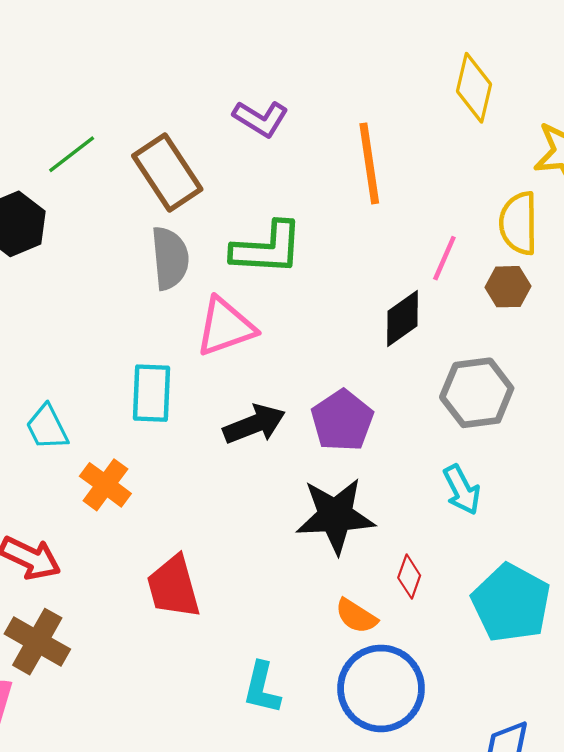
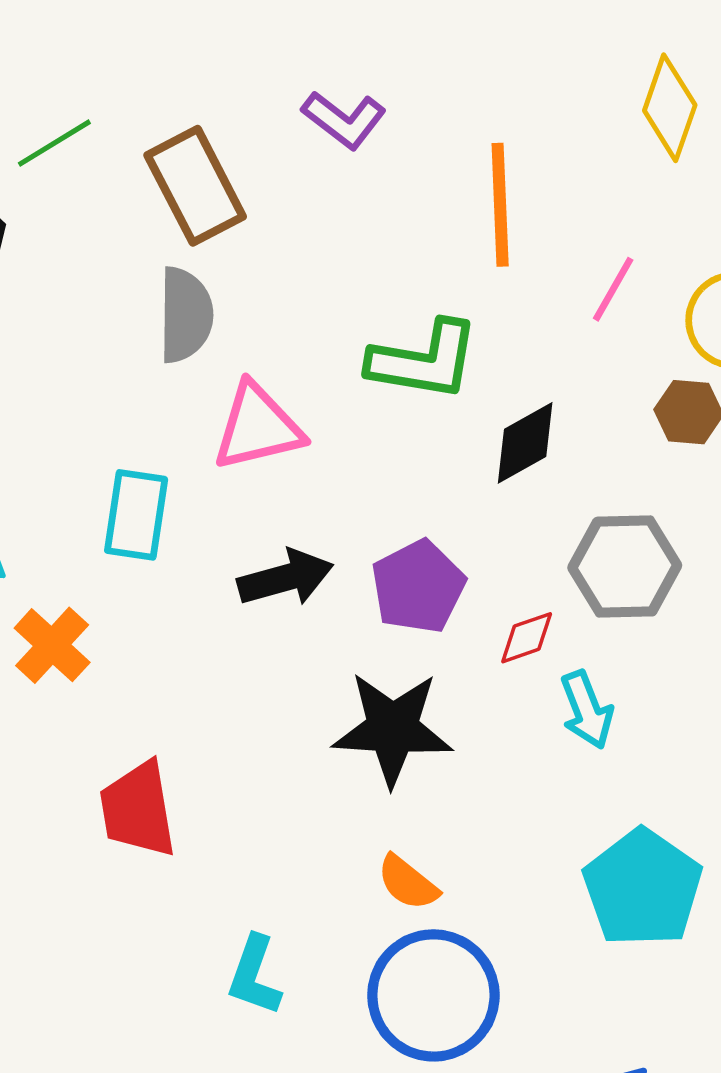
green L-shape: (267, 248) -> (424, 360), moved
pink line: (444, 258) -> (613, 289), moved
red diamond: (409, 577) -> (527, 638), moved, turned 45

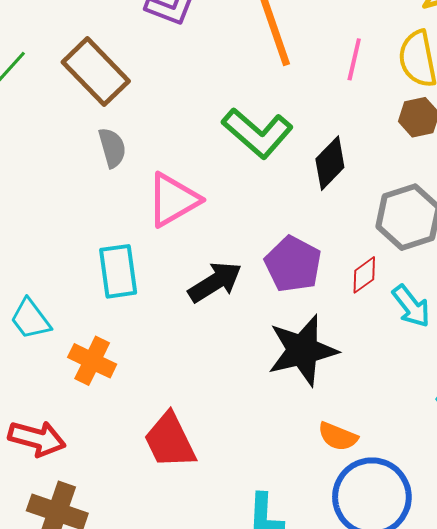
gray semicircle: (185, 315) -> (112, 148), size x0.7
green L-shape: (424, 360) -> (257, 133), turned 48

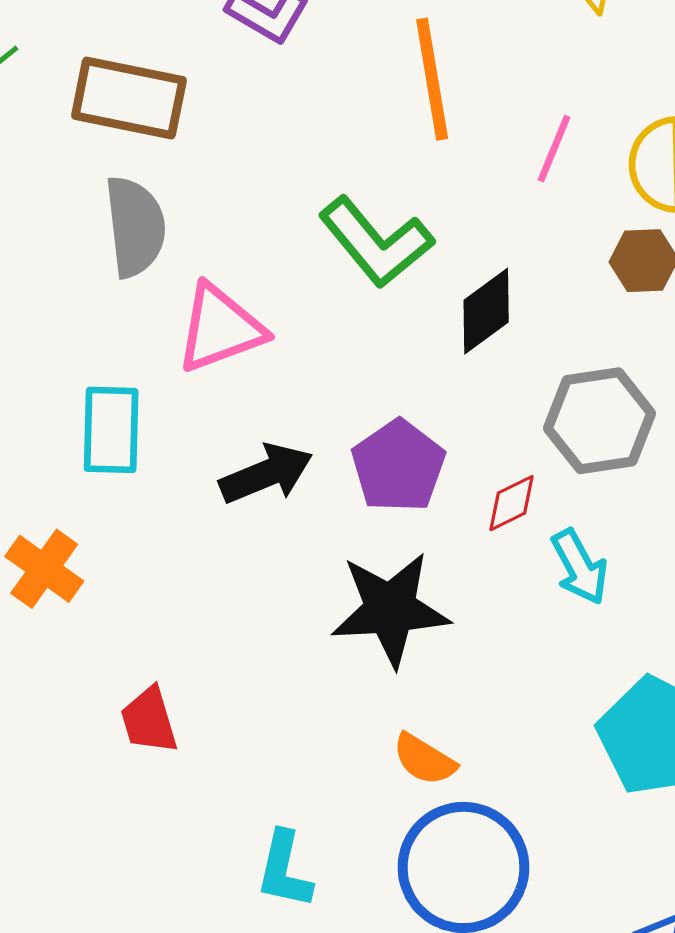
brown rectangle: (96, 72) -> (129, 98), turned -44
gray semicircle: (112, 148) -> (135, 227), size x1.5
red trapezoid: (170, 441) -> (149, 720), size x0.7

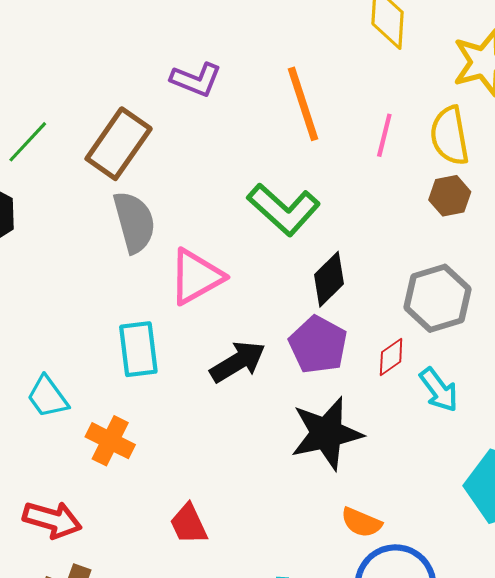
brown rectangle: (129, 98) -> (119, 144), turned -58
black diamond: (486, 311) -> (329, 279), moved

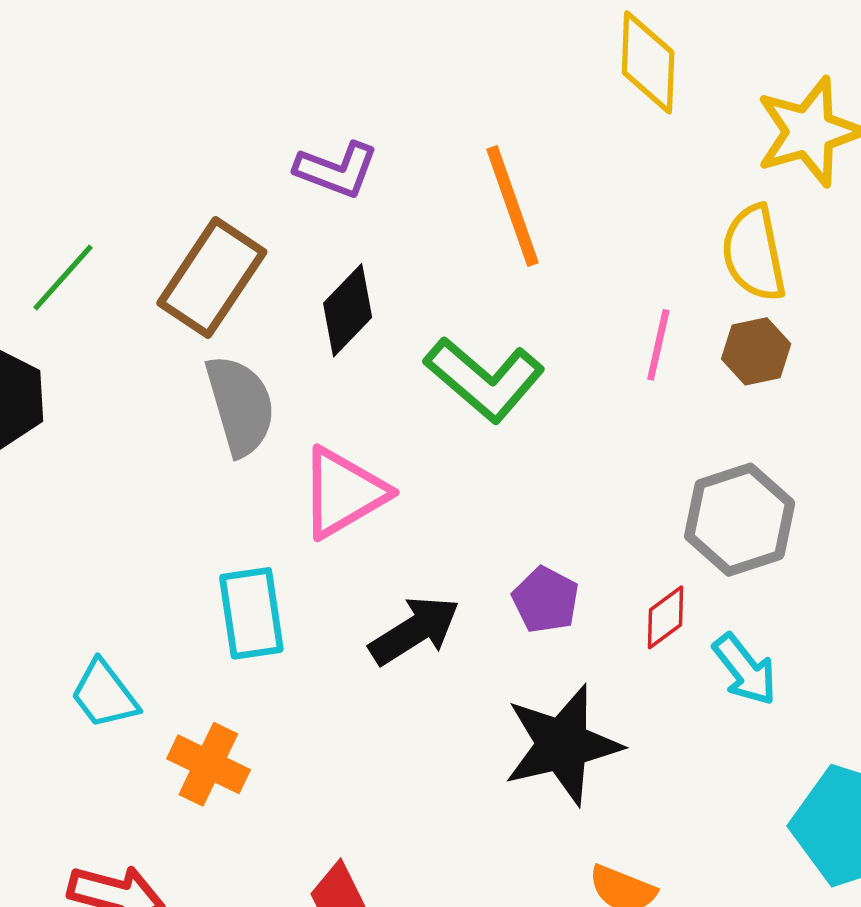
pink line: (384, 135) -> (658, 345), moved
black diamond: (329, 279) -> (348, 310), moved
purple pentagon: (318, 345) -> (546, 600), size x0.7

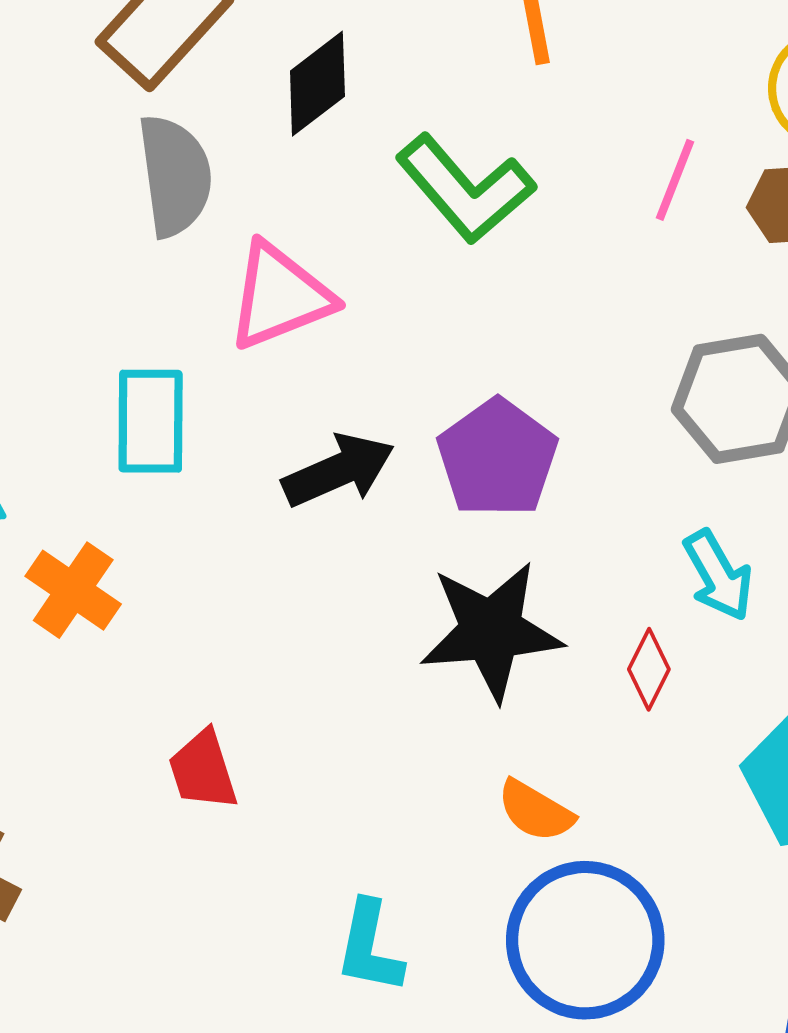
purple pentagon: (546, 600) -> (497, 458), size x1.5
red diamond: (666, 617) -> (649, 669), moved, turned -36

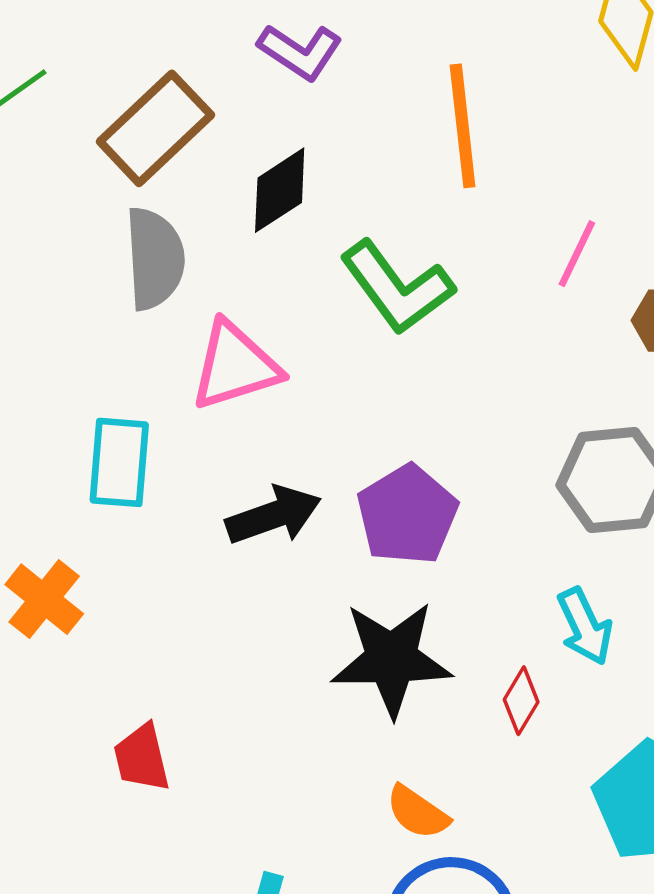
pink line: (675, 180) -> (577, 254), moved

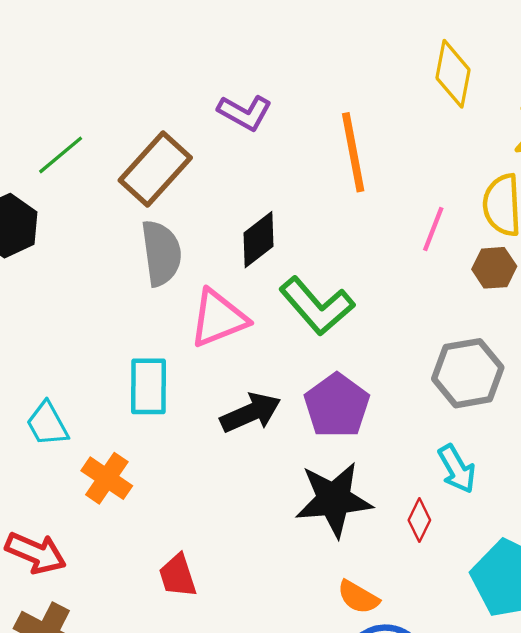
black diamond: (280, 190) -> (259, 240), moved
green L-shape: (397, 287) -> (317, 306), moved

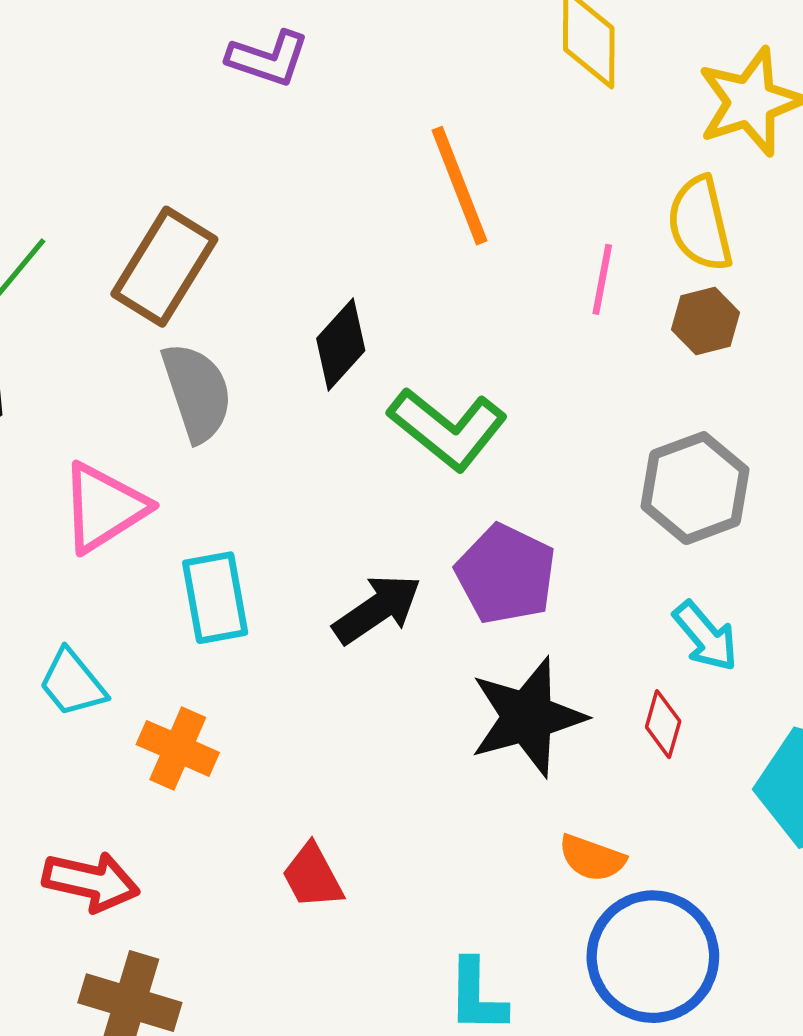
purple L-shape: (245, 112) -> (268, 58), moved
pink triangle: (218, 318) -> (104, 507), moved

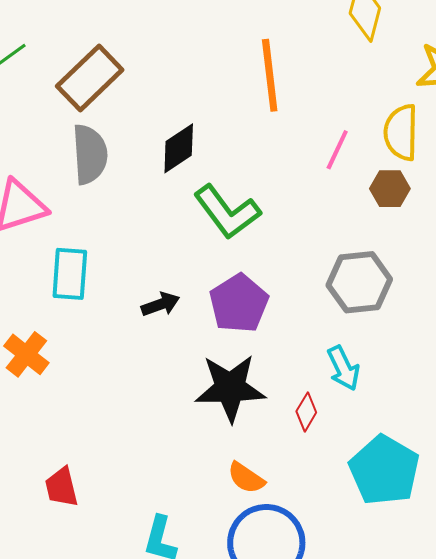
black arrow: (377, 609) -> (160, 304), size x0.7
red trapezoid: (312, 876) -> (62, 487), moved

